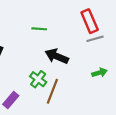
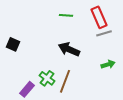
green line: (39, 29) -> (66, 15), moved
green cross: (38, 79) -> (47, 78), moved

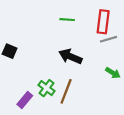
red rectangle: (99, 17) -> (103, 22), turned 30
green arrow: (108, 64) -> (113, 73), turned 48

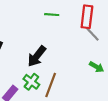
gray line: (108, 39) -> (92, 34), turned 63
black arrow: (70, 57) -> (37, 56), moved, turned -75

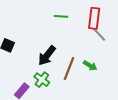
green arrow: (96, 67) -> (90, 66), moved
brown line: (51, 85) -> (69, 69), moved

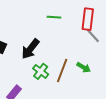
black arrow: (47, 56) -> (30, 49), moved
green cross: (42, 80) -> (41, 71), moved

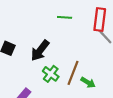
green arrow: (84, 67) -> (88, 82), moved

